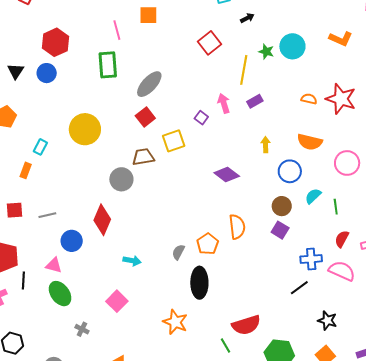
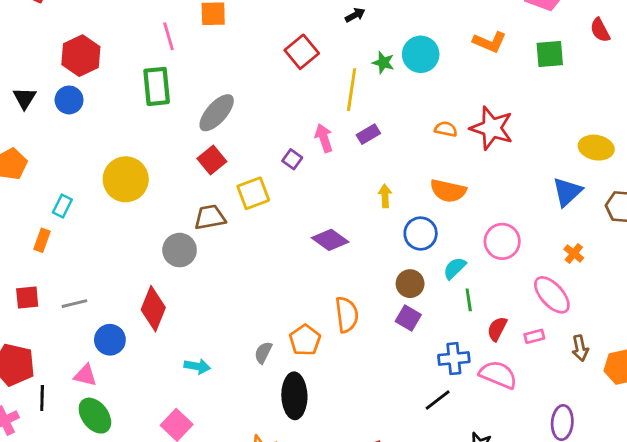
pink circle: (347, 163) -> (502, 241), moved
green line: (336, 207) -> (469, 300), moved

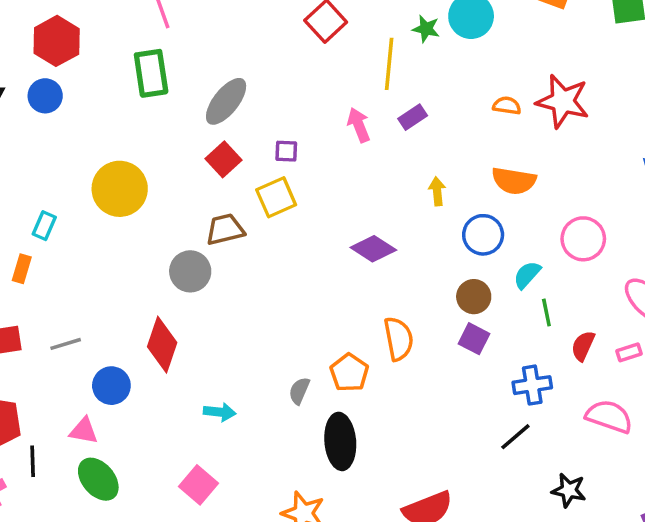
purple square: (292, 159) -> (286, 151), moved, turned -30
pink semicircle: (498, 375) -> (609, 416), moved

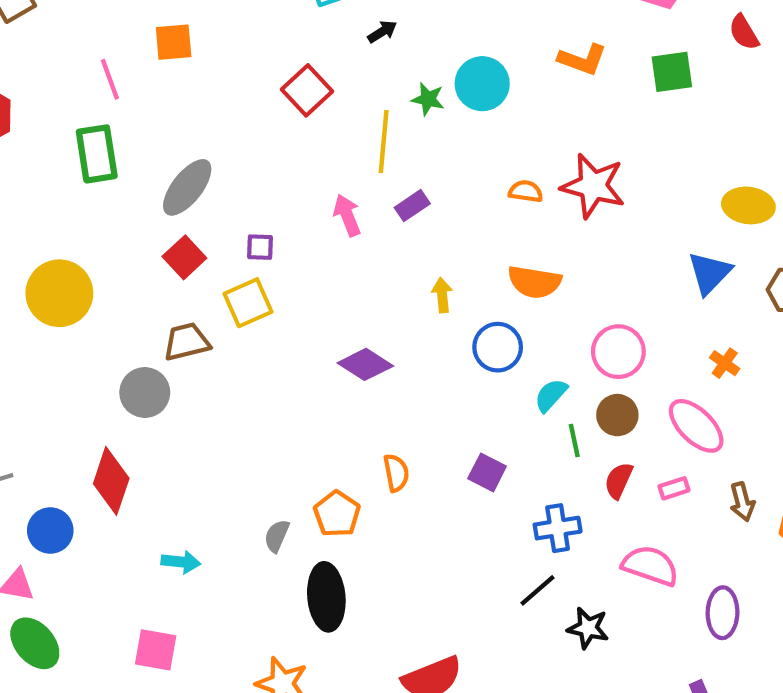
brown circle: (474, 297) -> (617, 415), moved
orange semicircle: (399, 339) -> (396, 473), size x0.7
pink square: (199, 485) -> (156, 650), turned -30
black star: (569, 490) -> (588, 628), moved

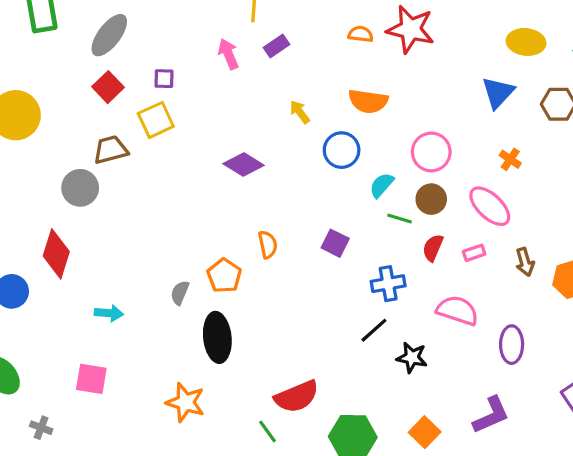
yellow arrow: (442, 295) -> (300, 112), turned -30
green line: (574, 441) -> (400, 218), turned -60

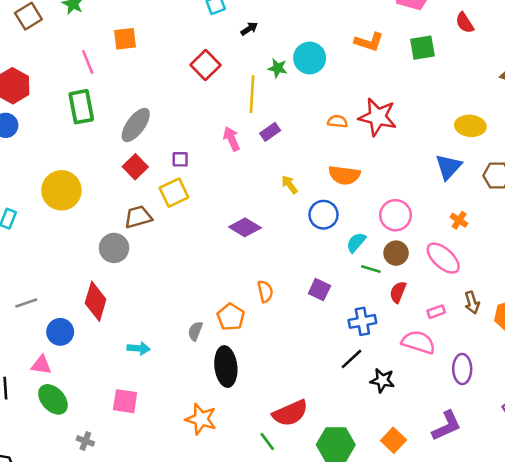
pink rectangle: (474, 253) -> (436, 312), moved

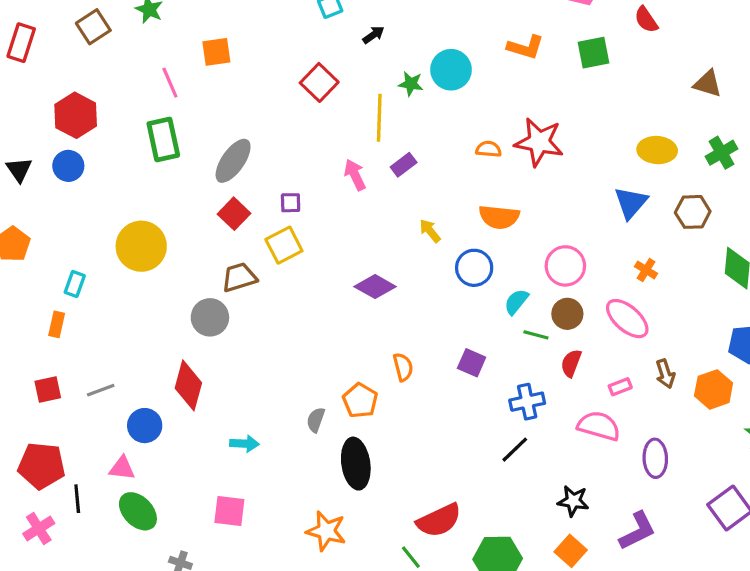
black star: (382, 380) -> (573, 501), moved

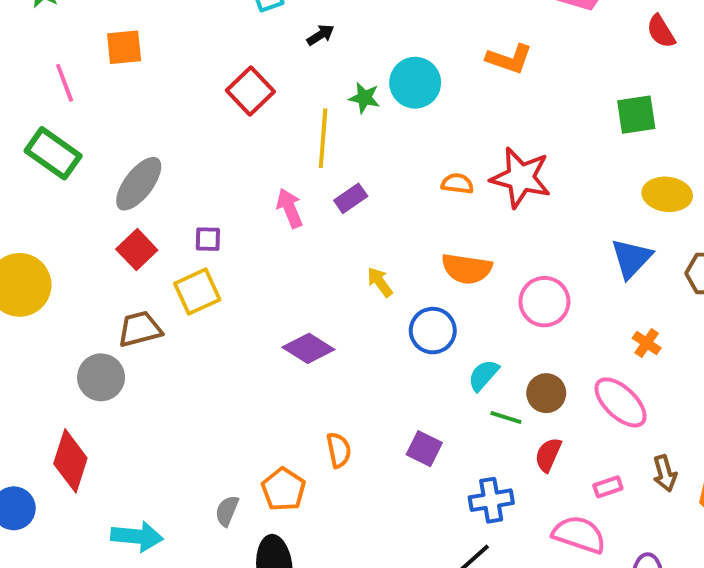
green square: (594, 53) -> (636, 115), moved
green rectangle: (163, 139) -> (53, 153), turned -45
pink circle: (565, 266) -> (544, 302), moved
cyan arrow: (245, 444) -> (137, 536), size x1.4

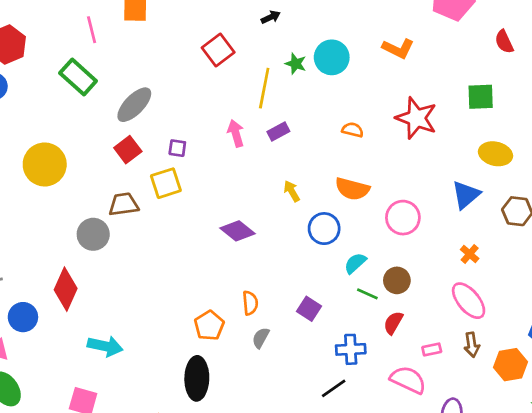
red star: (521, 178) -> (416, 118), moved
pink ellipse: (621, 402) -> (469, 301), moved
gray semicircle: (227, 511) -> (261, 338), moved

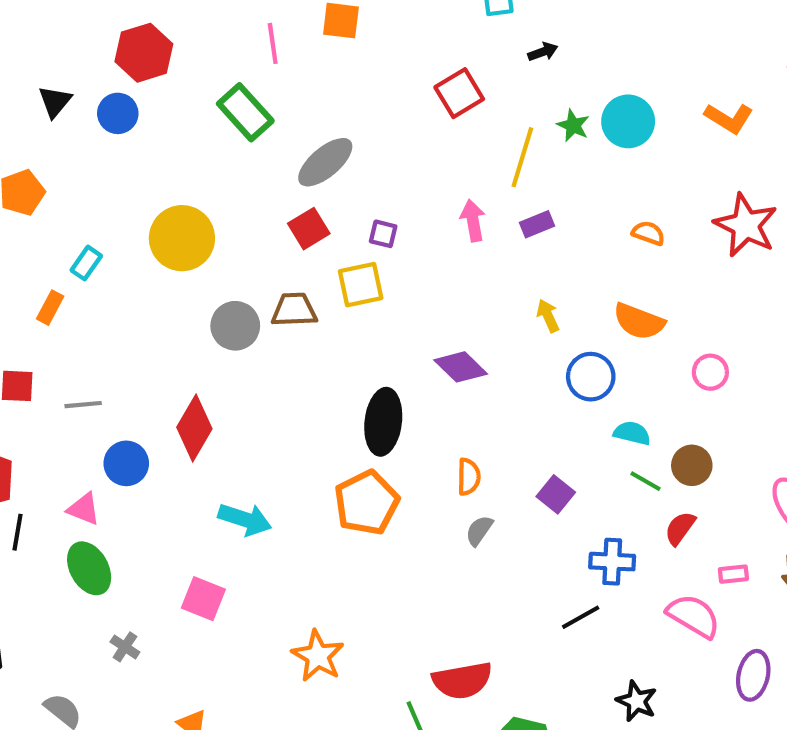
pink circle: (403, 218) -> (710, 372), size x0.7
gray circle: (93, 234) -> (235, 326), moved
cyan semicircle: (355, 263) -> (632, 433), turned 50
orange pentagon: (209, 325) -> (367, 503), moved, size x1.4
black ellipse: (197, 378) -> (383, 422), moved

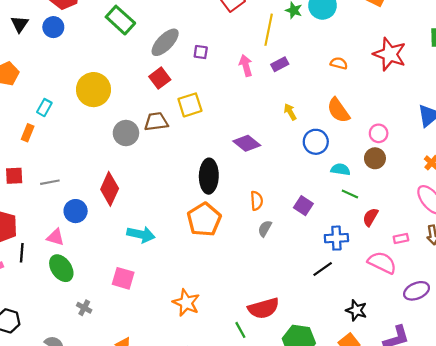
purple square: (383, 234) -> (201, 52), moved
orange semicircle: (639, 321) -> (338, 110), turned 40
brown circle: (692, 465) -> (375, 158), moved
purple ellipse: (753, 675) -> (417, 291), turned 60

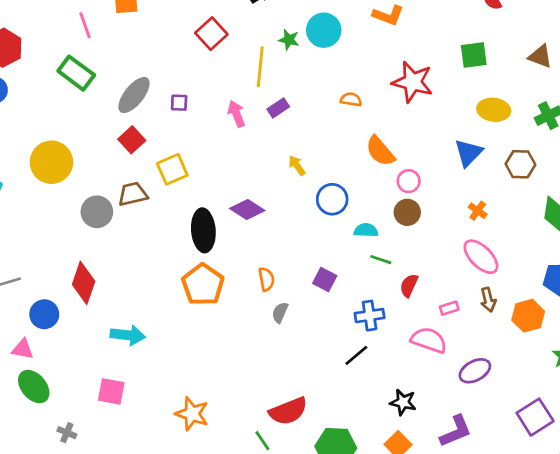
orange semicircle: (338, 110) -> (380, 151), moved
black ellipse: (209, 176) -> (203, 230), moved
orange pentagon: (204, 220) -> (203, 285), moved

